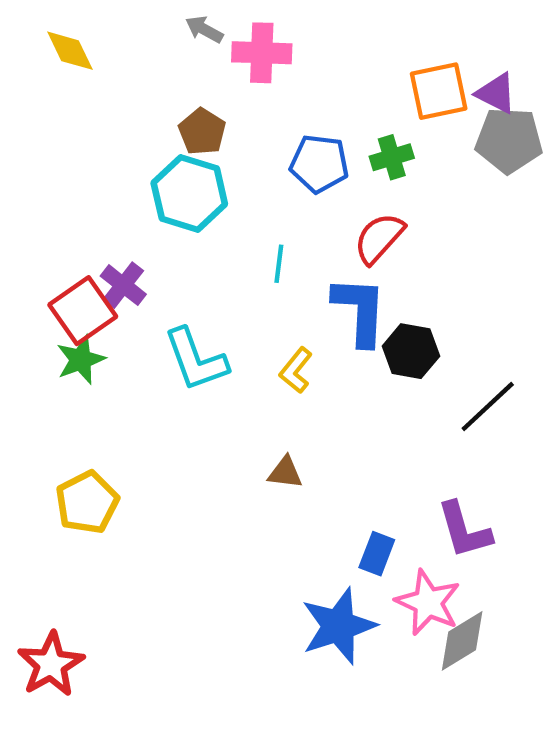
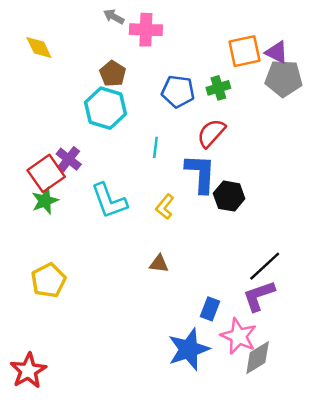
yellow diamond: (70, 51) -> (39, 48), moved
black line: (488, 407) -> (265, 266), moved
purple L-shape: (464, 530) -> (259, 296), turned 87

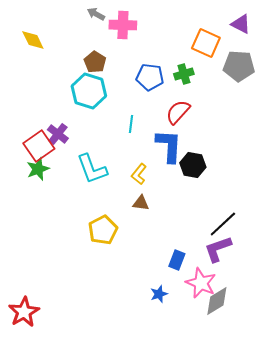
orange square: (245, 51) -> (206, 43), turned 36
purple triangle: (277, 52) -> (241, 24), moved
brown triangle: (159, 264) -> (141, 203), moved
yellow pentagon: (48, 280) -> (103, 230), moved
blue star: (189, 349) -> (159, 294), size x0.5

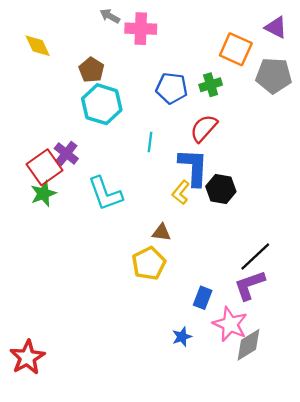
brown pentagon: (95, 62) -> (91, 70), moved
yellow L-shape: (139, 174) -> (181, 192), moved
yellow pentagon: (103, 230) -> (149, 263), moved

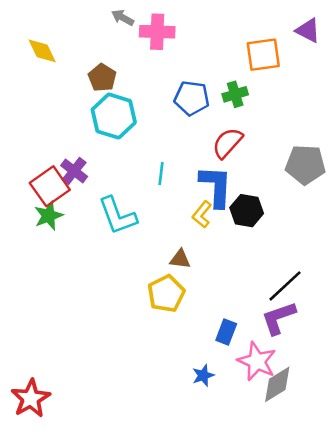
orange square: (236, 49) -> (263, 55), turned -32
gray pentagon: (274, 76) -> (305, 165), moved
cyan line: (150, 142) -> (161, 174), moved

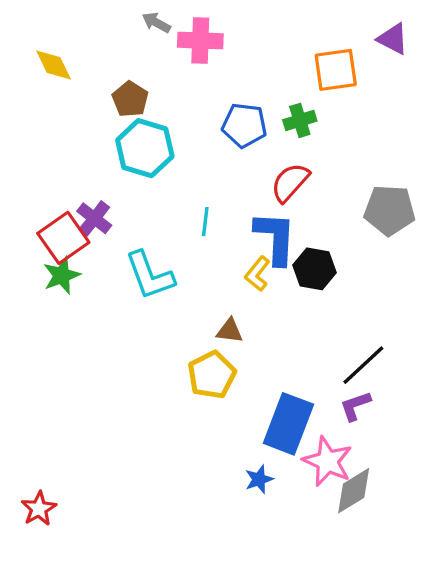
purple L-shape: (279, 318) -> (355, 406), size x0.7
blue rectangle: (226, 332) -> (288, 424), size x1.8
red star: (31, 398) -> (39, 509), size x0.7

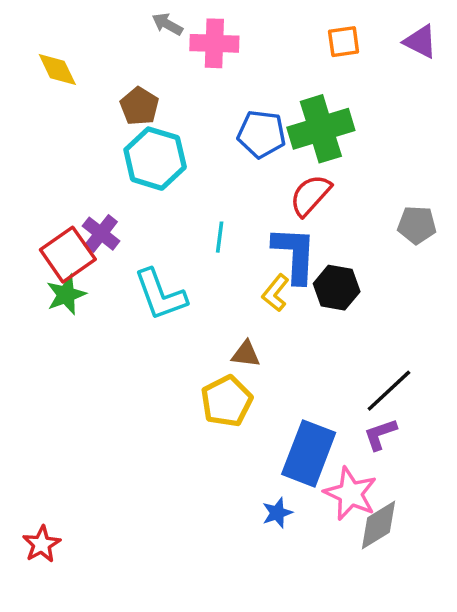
orange square: (336, 70) -> (344, 42), moved, size x0.7
green cross: (300, 120) -> (321, 129), size x1.8
gray pentagon: (390, 210) -> (417, 225), size x0.7

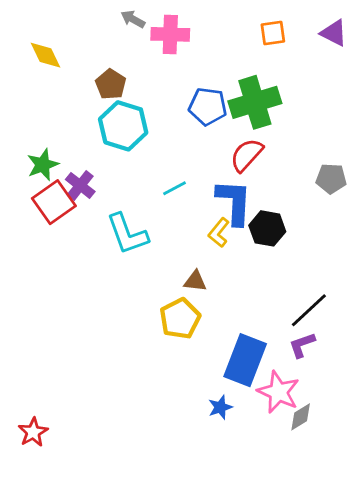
cyan line: (220, 237) -> (174, 188), turned 55
green star: (66, 295) -> (43, 165), moved
gray diamond: (378, 525) -> (301, 417), size x0.7

